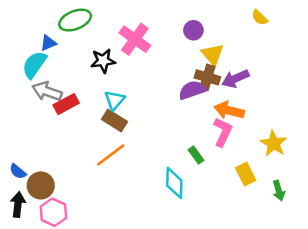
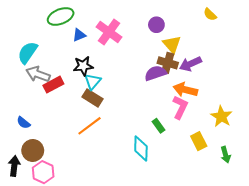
blue triangle: (48, 43) -> (79, 35), moved
black star: (103, 61) -> (83, 66), moved
blue semicircle: (18, 171) -> (23, 123), moved

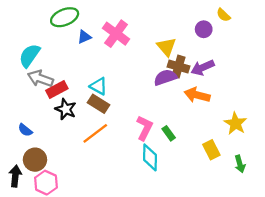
purple circle: (156, 25) -> (204, 29), moved
yellow triangle: (172, 44) -> (166, 47), moved
black star: (83, 66) -> (66, 109), moved, turned 30
cyan triangle: (93, 81) -> (99, 86), turned -42
pink L-shape: (180, 107) -> (145, 128), moved

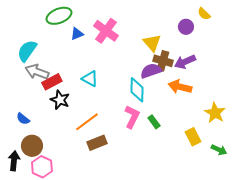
brown rectangle: (99, 104) -> (97, 143), moved, turned -54
cyan diamond: (150, 157) -> (137, 90), moved
green arrow: (240, 164) -> (219, 150), turned -49

